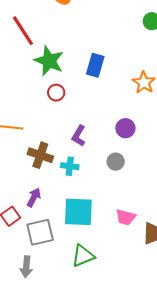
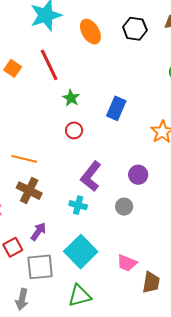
green star: (49, 61) -> (71, 98), size x0.6
purple L-shape: (79, 136) -> (91, 176), size x1.4
brown cross: (40, 155) -> (29, 191), moved
cyan square: (78, 212) -> (81, 252), turned 36

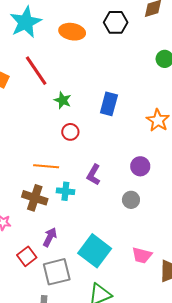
orange ellipse: (90, 32) -> (72, 32), turned -40
orange line: (24, 159) -> (46, 166), moved
purple L-shape: (91, 176) -> (94, 175), size x0.7
cyan cross: (78, 205) -> (65, 191), moved

